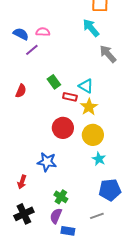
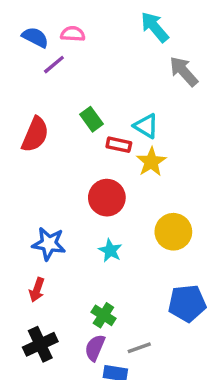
red semicircle: (21, 91) -> (35, 135), size x1.5
yellow circle: (93, 135) -> (173, 232), moved
cyan star: (99, 159) -> (110, 251), moved
blue star: (47, 162) -> (49, 244), moved
gray line: (97, 216) -> (139, 348), moved

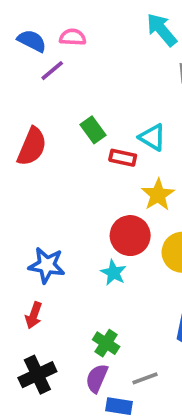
yellow star: (151, 162) -> (158, 195), moved
red circle: (107, 198) -> (130, 236), moved

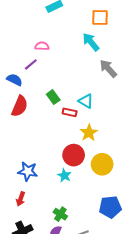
blue semicircle: (32, 41) -> (15, 80), moved

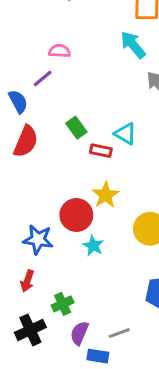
blue semicircle: (15, 80) -> (18, 102), turned 35
yellow star: (89, 133) -> (105, 195), moved
red circle: (74, 155) -> (76, 215), moved
green cross: (60, 214) -> (63, 304), moved, turned 32

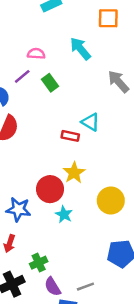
cyan arrow: (133, 45) -> (80, 49), moved
green rectangle: (76, 128) -> (50, 83), moved
purple semicircle: (79, 333) -> (53, 287), turned -54

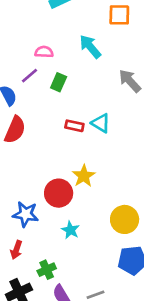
green rectangle: (50, 83) -> (59, 82), turned 60
red rectangle: (70, 136) -> (74, 126), moved
yellow circle: (111, 201) -> (125, 219), moved
cyan star: (64, 214) -> (70, 230), moved

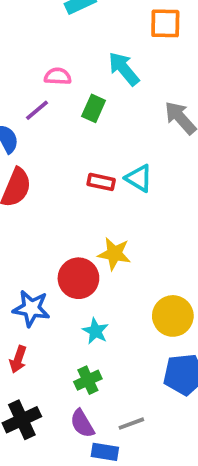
green rectangle: (59, 82) -> (94, 108), moved
yellow star: (84, 176) -> (114, 254), turned -30
green cross: (47, 270) -> (88, 380), moved

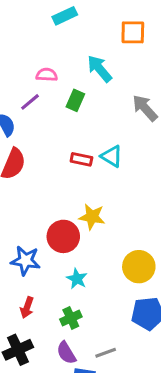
red arrow: (18, 359) -> (27, 307), moved

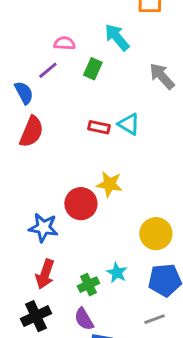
cyan star: (77, 279) -> (117, 273), moved
red arrow: (27, 307) -> (45, 274), size x1.4
gray line: (106, 353) -> (154, 319), moved

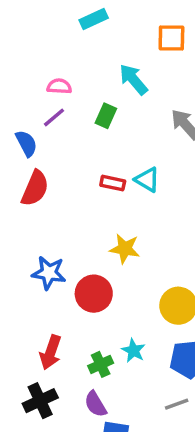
pink semicircle: (64, 43) -> (59, 86), moved
red circle: (81, 204) -> (94, 294), moved
blue star: (43, 228) -> (49, 273), moved

